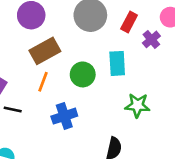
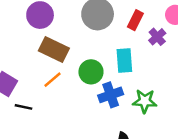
brown rectangle: (45, 51) -> (54, 50), turned 56
orange line: (43, 82) -> (53, 80), turned 30
blue cross: (64, 116) -> (111, 95), moved

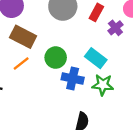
cyan rectangle: (124, 61) -> (96, 58), moved, turned -50
blue cross: (111, 95) -> (73, 79), turned 30

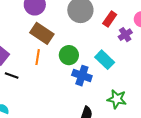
orange line: (21, 64) -> (38, 57), turned -49
green star: (103, 85) -> (117, 99), moved

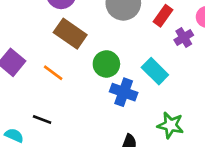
orange line: (38, 57) -> (53, 73), moved, turned -63
black line: (12, 76) -> (42, 119), moved

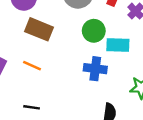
green circle: (106, 64) -> (94, 31), moved
cyan rectangle: (155, 71) -> (118, 45), turned -30

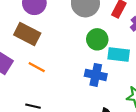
brown rectangle: (39, 29) -> (27, 34), moved

